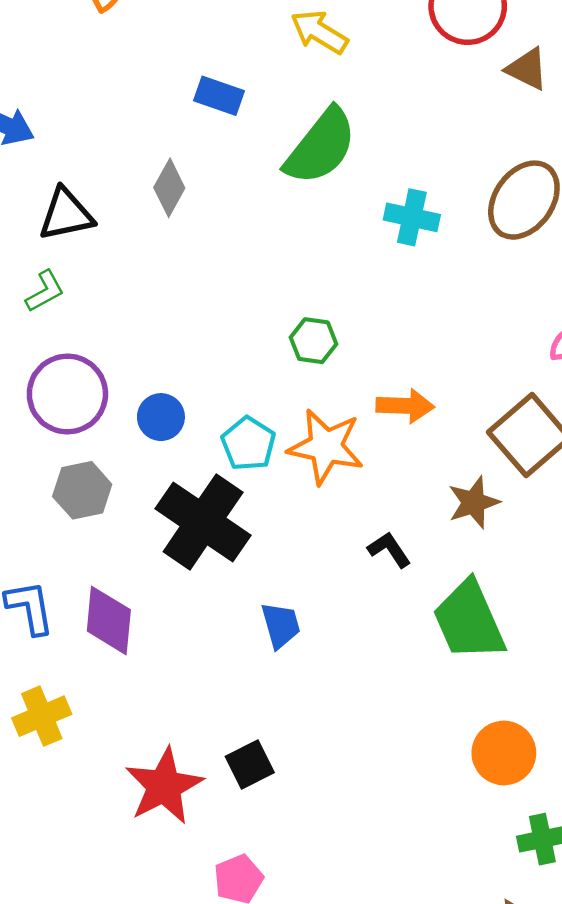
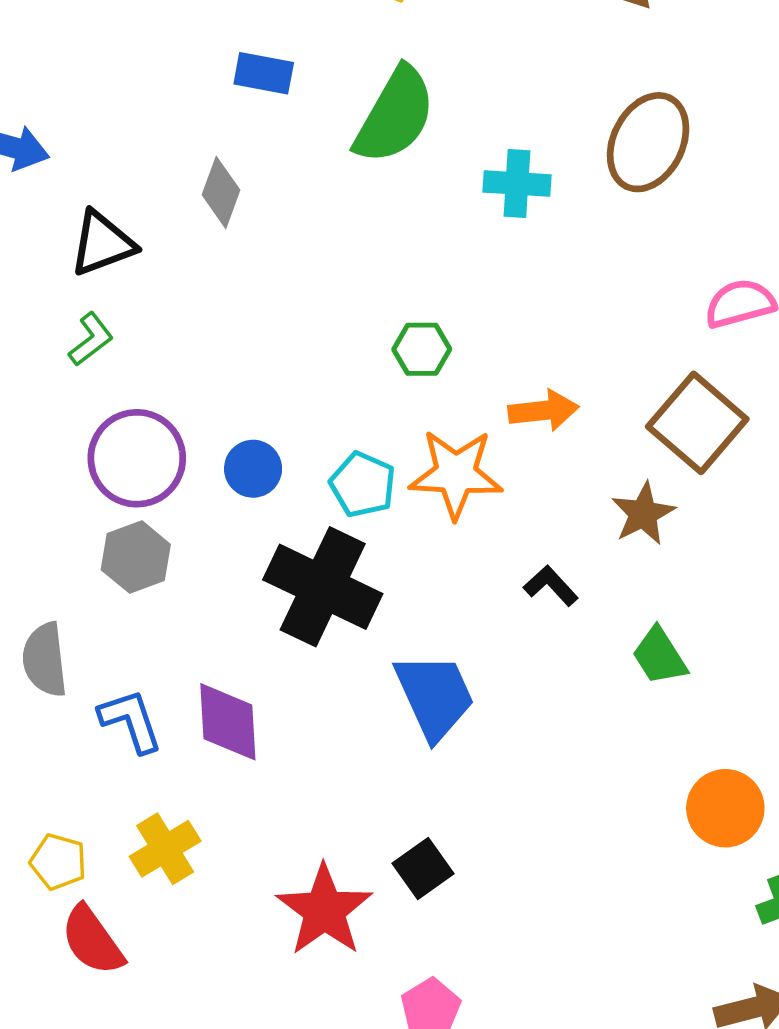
gray hexagon: (82, 490) -> (136, 557), moved
green trapezoid: (469, 621) -> (659, 656), size x0.6
blue trapezoid: (281, 625) -> (435, 696), size x1.6

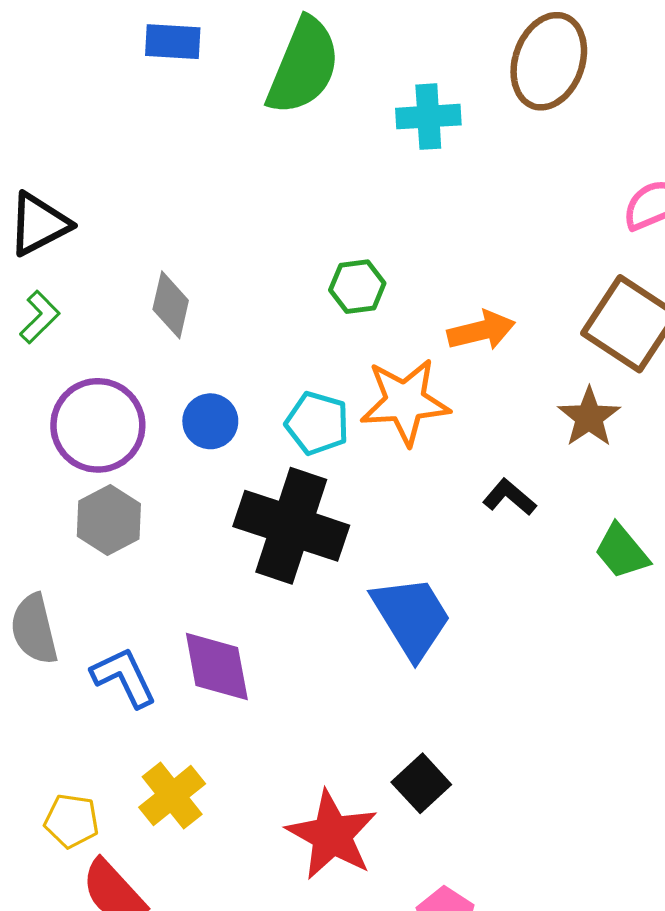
gray diamond: (221, 192) -> (171, 305), moved

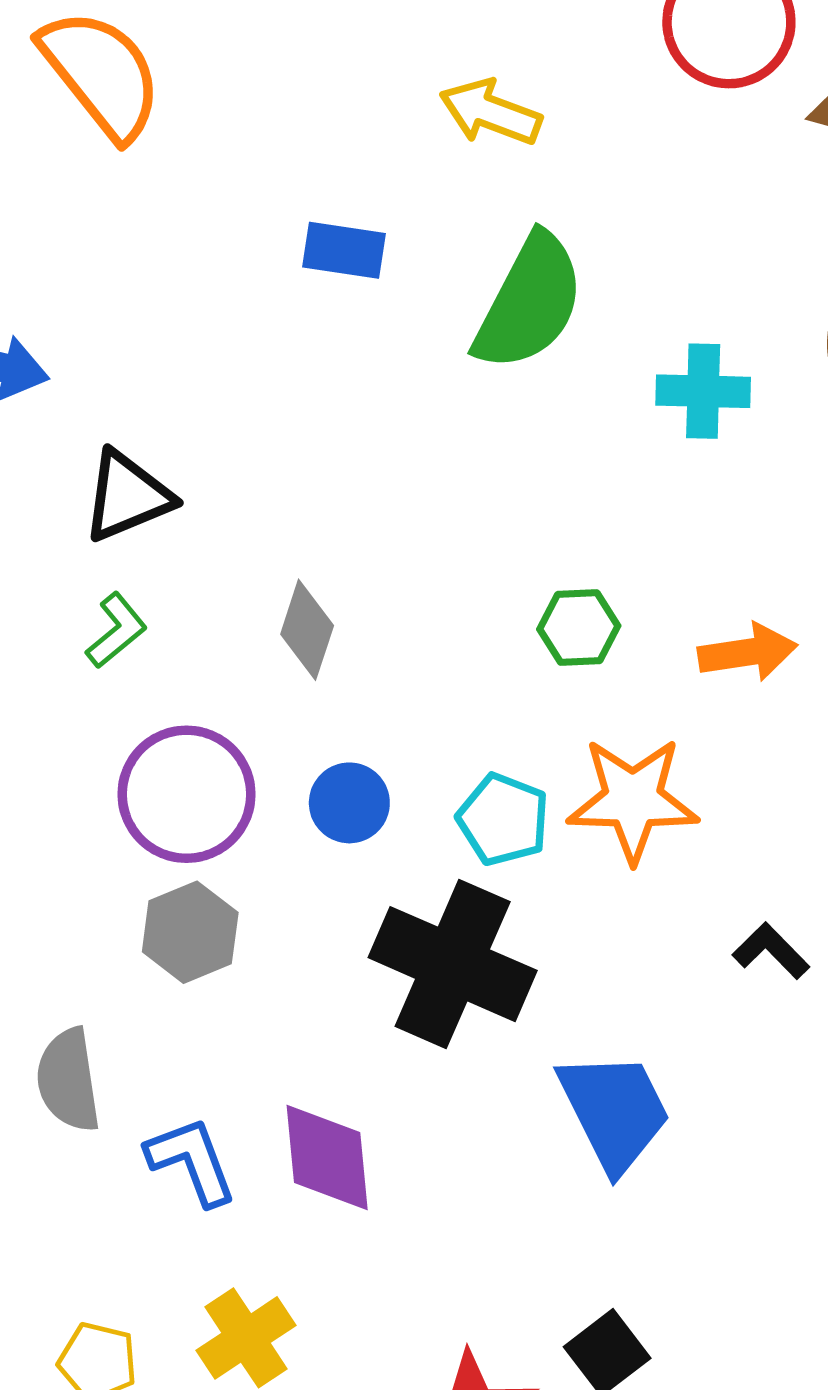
orange arrow: (481, 331) -> (748, 652), moved

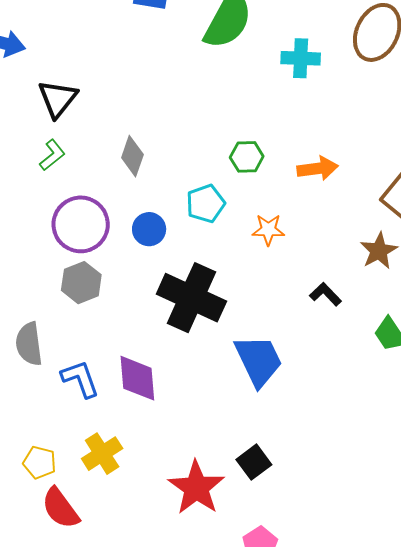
black triangle: (127, 496) -> (58, 99), turned -30
orange star: (633, 800) -> (268, 230), size x0.6
cyan pentagon: (503, 819) -> (206, 204), moved, turned 30

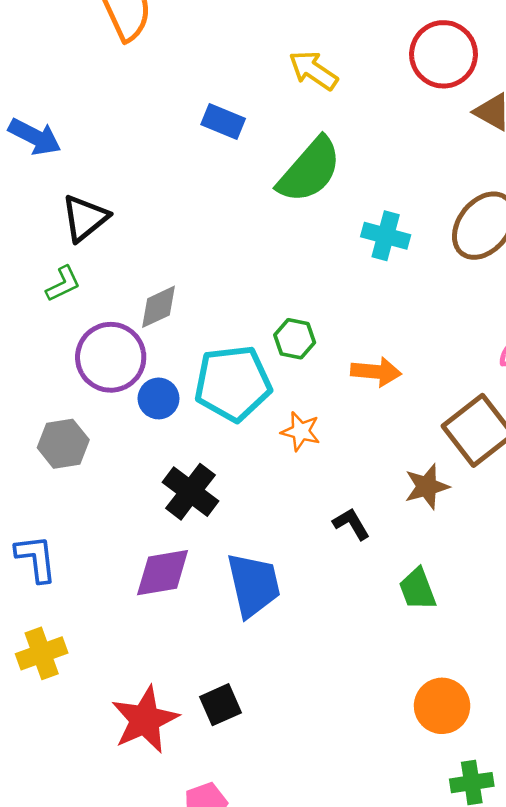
gray diamond: (132, 156) -> (158, 307), turned 33
cyan pentagon: (206, 204) -> (233, 383), size x1.6
purple circle: (81, 224) -> (111, 357), moved
black cross: (191, 298) -> (191, 492), size x0.7
purple diamond: (137, 378) -> (163, 573), moved, turned 72

